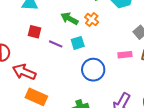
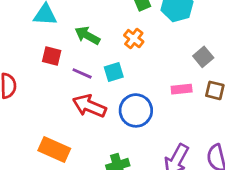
green arrow: (69, 19) -> (87, 35), moved
red arrow: (24, 72) -> (89, 106), moved

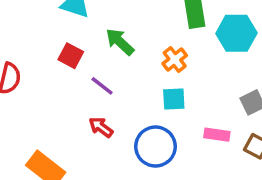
cyan square: (114, 72) -> (174, 99), moved
red arrow: (89, 106) -> (101, 127), size x0.6

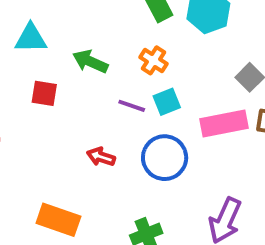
purple line: (102, 86) -> (132, 106), moved
pink rectangle: (217, 135) -> (224, 123), size x1.6

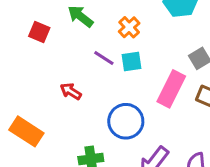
pink rectangle: (224, 123) -> (171, 89), turned -66
blue circle: (165, 158) -> (126, 121), moved

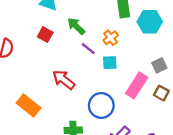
purple line: (104, 58) -> (88, 49), moved
red arrow: (71, 91) -> (64, 80), size x1.5

